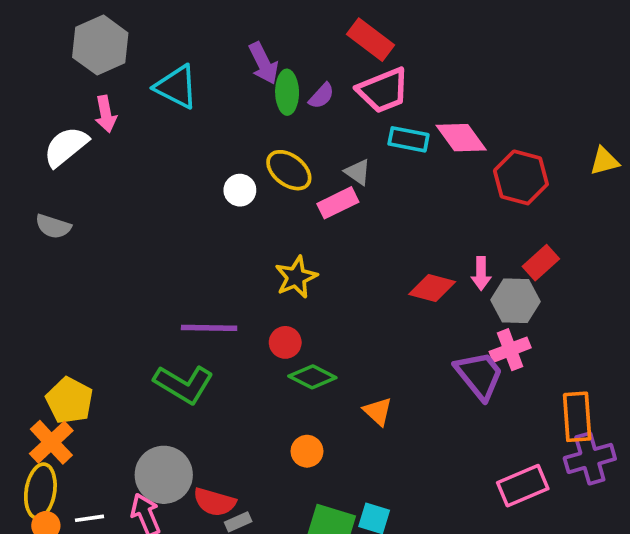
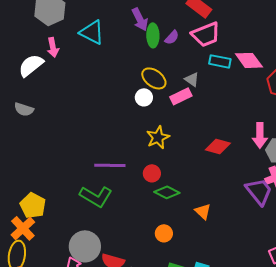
white circle: (240, 190) -> (144, 97), moved
pink arrow: (481, 274) -> (260, 135), size x1.4
red diamond: (432, 288) -> (218, 146), moved

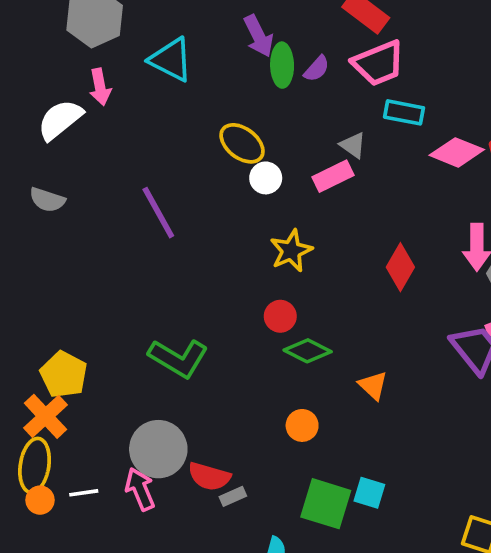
pink diamond: (249, 60) -> (457, 152), moved, turned -32
yellow ellipse: (154, 78) -> (242, 143), moved
red diamond: (218, 146) -> (400, 267), turned -75
purple line: (110, 165) -> (158, 213), moved, turned 60

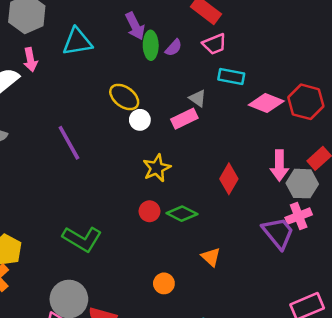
cyan triangle: (171, 60) -> (77, 42), turned -36
pink trapezoid: (379, 63) -> (214, 44), size x0.7
green diamond: (308, 351) -> (182, 214), moved

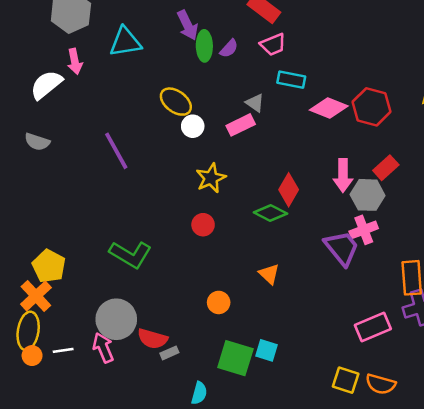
green diamond: (182, 214) -> (270, 213), moved

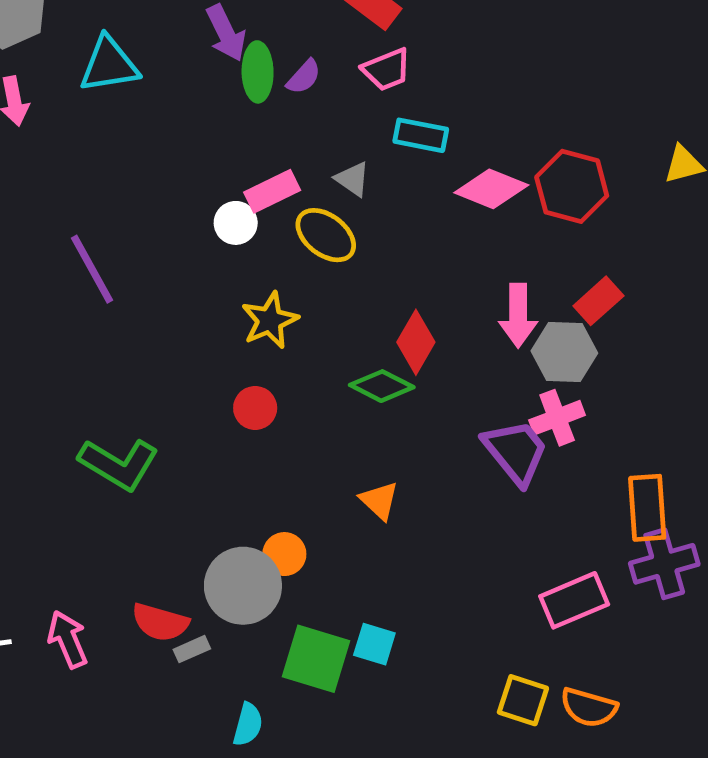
yellow ellipse: (176, 102) -> (326, 235), moved
pink rectangle: (241, 125) -> (272, 191), moved
gray circle: (116, 319) -> (243, 586), moved

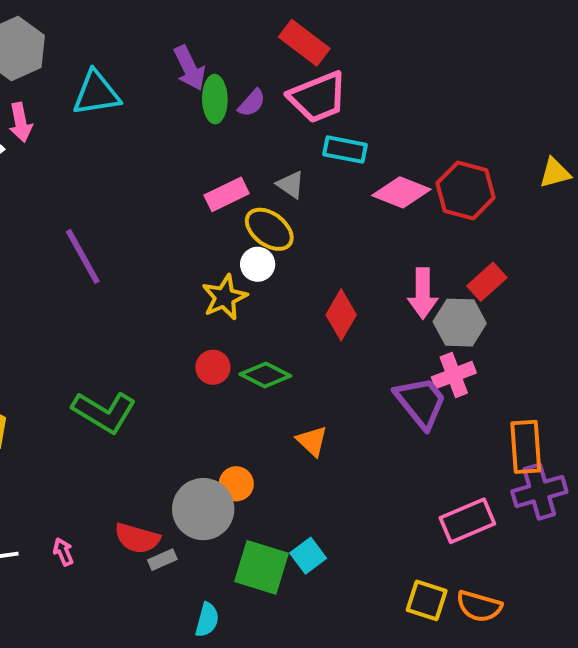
pink trapezoid: (387, 70) -> (318, 97), size x1.5
white circle: (236, 223) -> (258, 264), moved
green diamond: (382, 386) -> (265, 375), moved
pink arrow: (68, 639) -> (63, 552), size x0.6
cyan square: (374, 644) -> (308, 556), turned 36

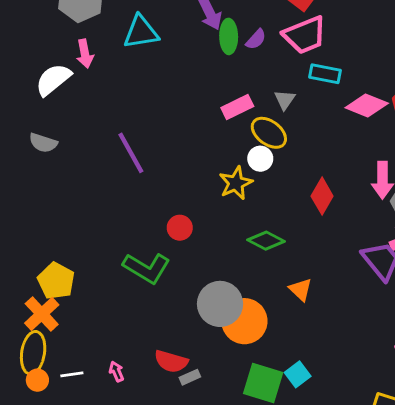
gray triangle: (291, 185) -> (285, 100), turned 30
red circle: (213, 367) -> (180, 228), moved
orange circle: (236, 484) -> (244, 321), size x1.8
gray circle: (203, 509) -> (220, 304), moved

